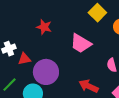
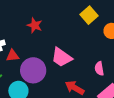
pink trapezoid: (81, 43) -> (62, 57), moved

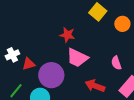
red star: (35, 25) -> (67, 35), moved

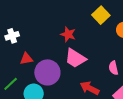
white cross: (12, 55) -> (12, 36), moved

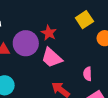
purple circle: (47, 72) -> (26, 43), moved

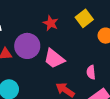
red star: (49, 33) -> (51, 23), moved

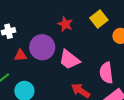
pink semicircle: (91, 72) -> (106, 73), size x1.5

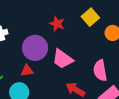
red triangle: (20, 55) -> (27, 71), moved

